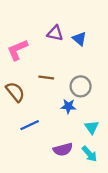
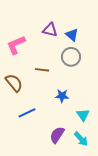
gray circle: (81, 86) -> (71, 57), moved
purple semicircle: (63, 149) -> (57, 135), turned 138

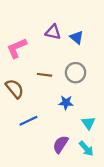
gray circle: (71, 57) -> (76, 73), moved

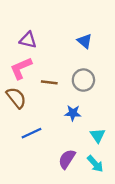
purple triangle: (53, 32) -> (28, 40), moved
pink L-shape: (17, 48) -> (21, 68), moved

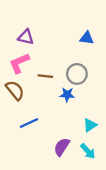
blue triangle: (85, 41) -> (87, 38), moved, turned -32
blue star: (73, 113) -> (67, 95), moved
cyan triangle: (98, 135) -> (90, 125), turned 32

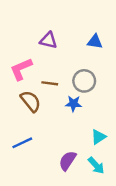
purple triangle: (26, 37) -> (48, 40), moved
brown semicircle: (15, 90) -> (31, 101), moved
blue line: (29, 123) -> (22, 143), moved

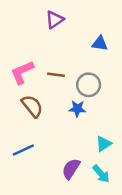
purple triangle: (48, 40) -> (55, 20), moved, turned -48
brown line: (50, 83) -> (56, 75), moved

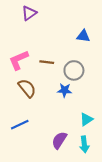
purple triangle: (55, 20) -> (29, 13), moved
cyan arrow: (101, 174) -> (84, 144), turned 35

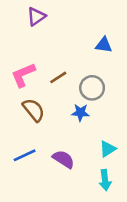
brown line: (47, 62) -> (58, 77), turned -40
purple semicircle: (59, 140) -> (64, 159), moved, turned 90

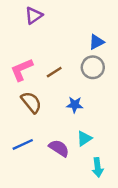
blue triangle: (104, 45) -> (96, 42), turned -35
gray circle: (92, 88) -> (93, 67), moved
cyan triangle: (108, 149) -> (84, 138), moved

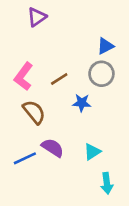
pink L-shape: (22, 70) -> (24, 76), turned -30
blue star: (75, 105) -> (82, 103), moved
purple semicircle: (59, 148) -> (53, 148), moved

